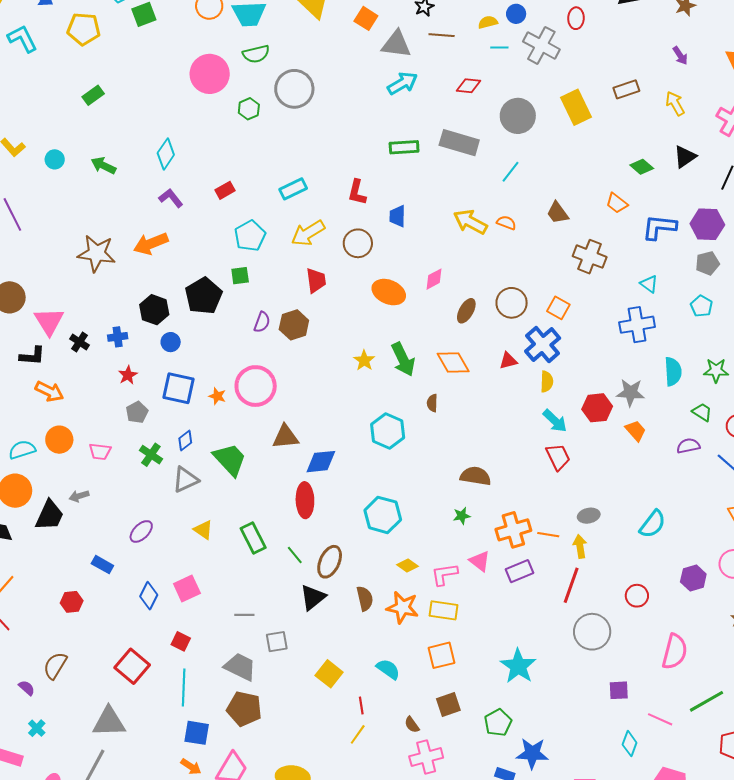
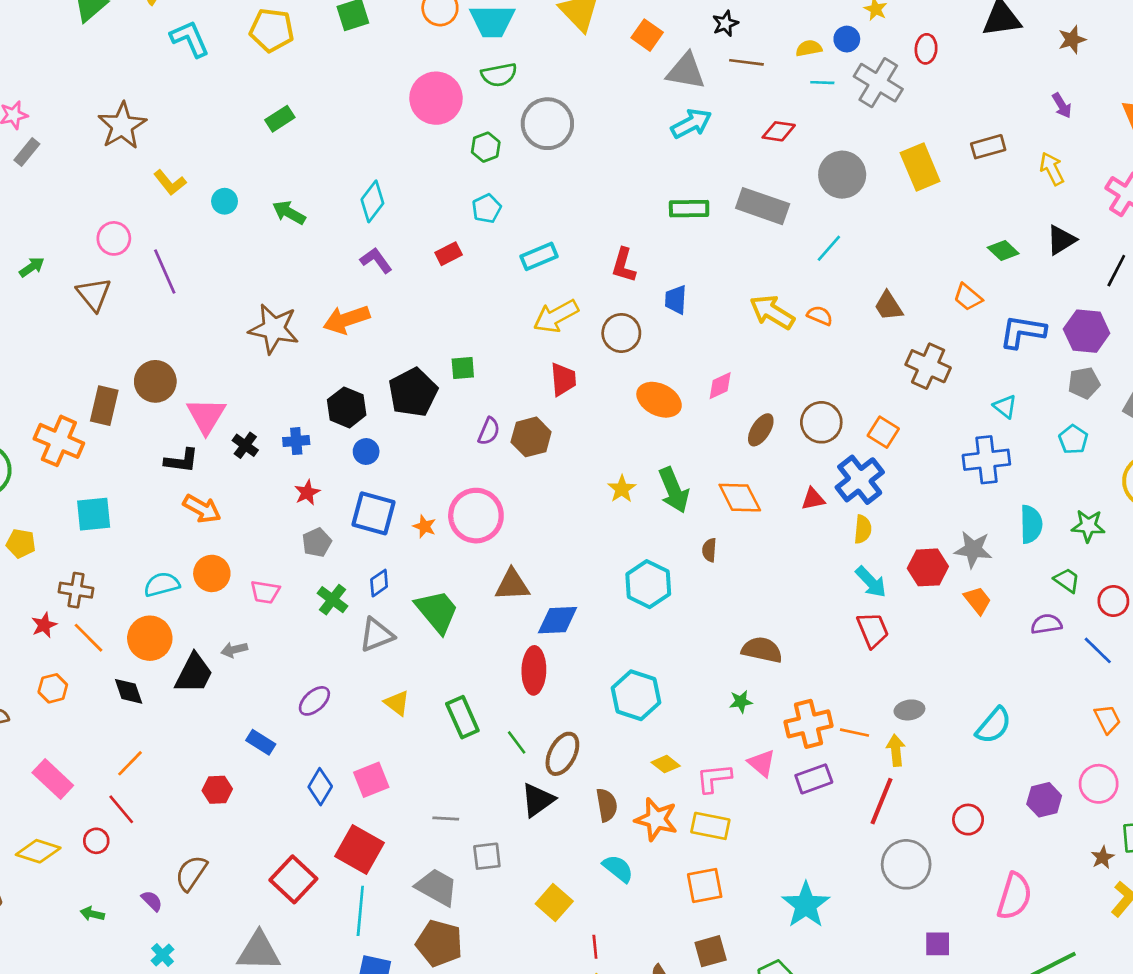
cyan pentagon: (250, 236) -> (487, 208), moved, size x0.7
red square: (181, 641) -> (359, 849), size x1.8
cyan semicircle: (388, 669) -> (618, 868), moved

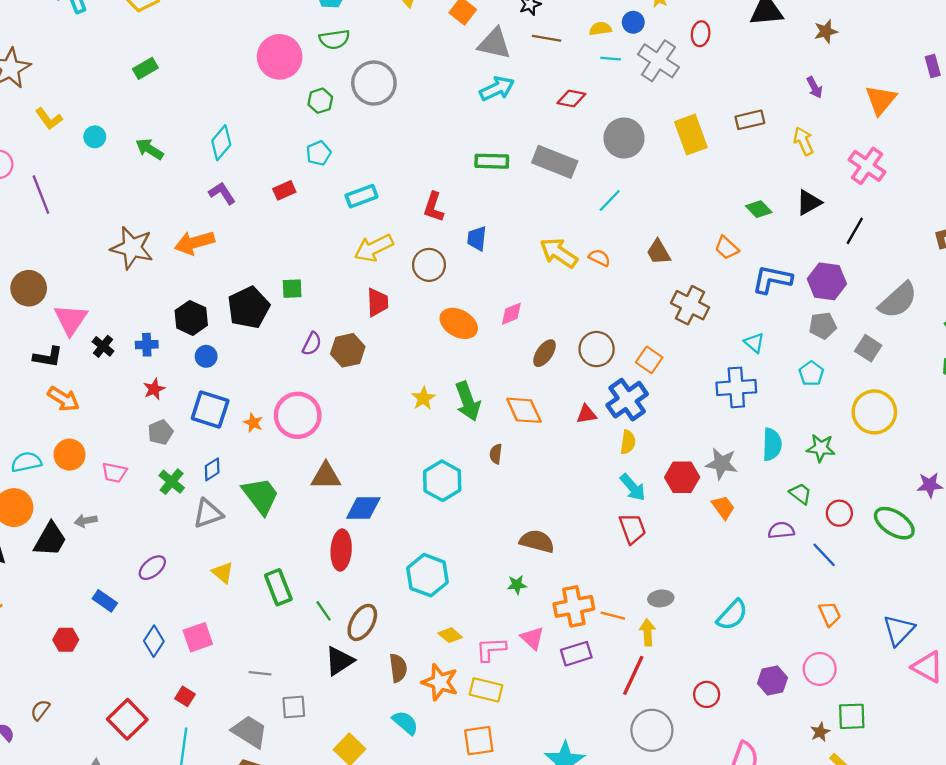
red square: (359, 849) -> (185, 696), size x0.5
brown semicircle: (191, 873) -> (40, 710), size x0.7

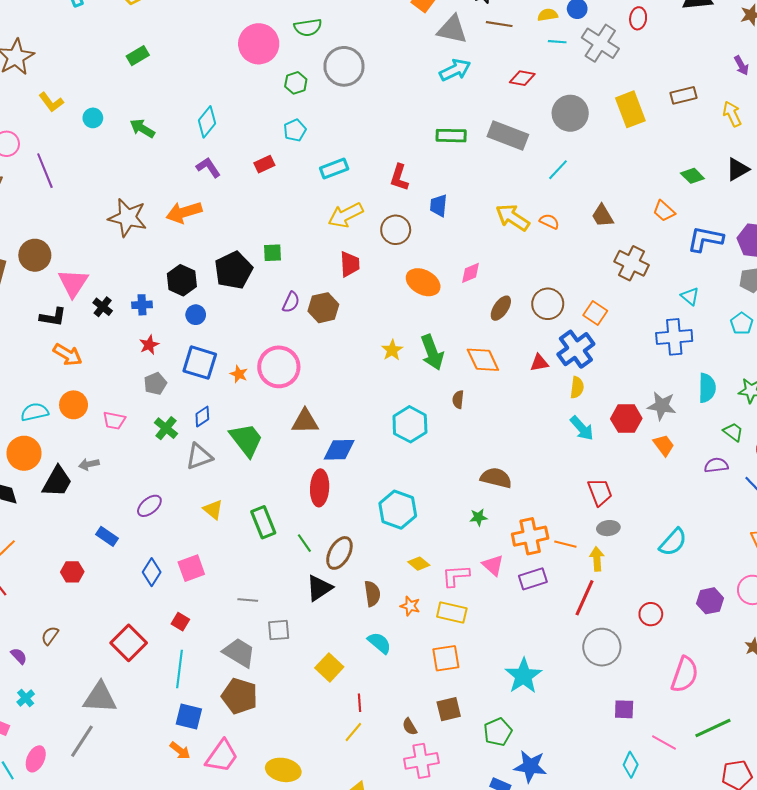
red trapezoid: (632, 529) -> (600, 492), moved
orange star: (440, 682) -> (410, 606), size x0.6

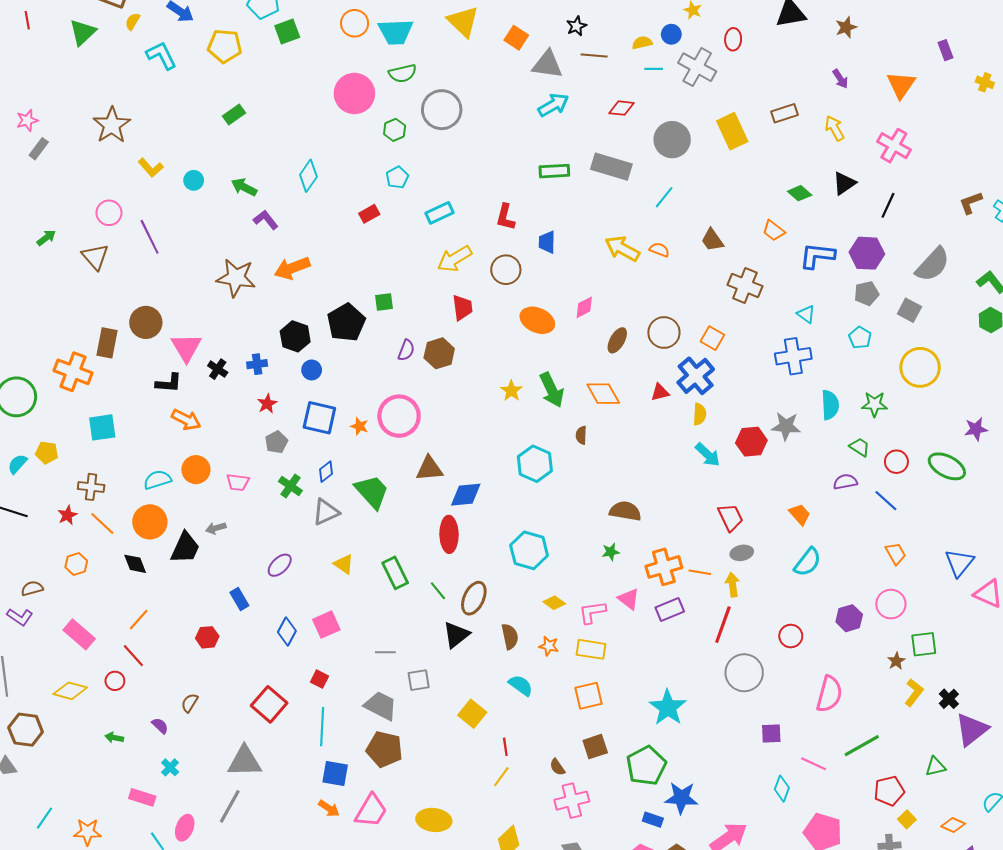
purple L-shape: (208, 167) -> (266, 220), moved
orange trapezoid: (664, 445) -> (800, 514), moved
blue rectangle: (107, 536) -> (239, 599), turned 30
green pentagon: (498, 732) -> (646, 766), size x1.4

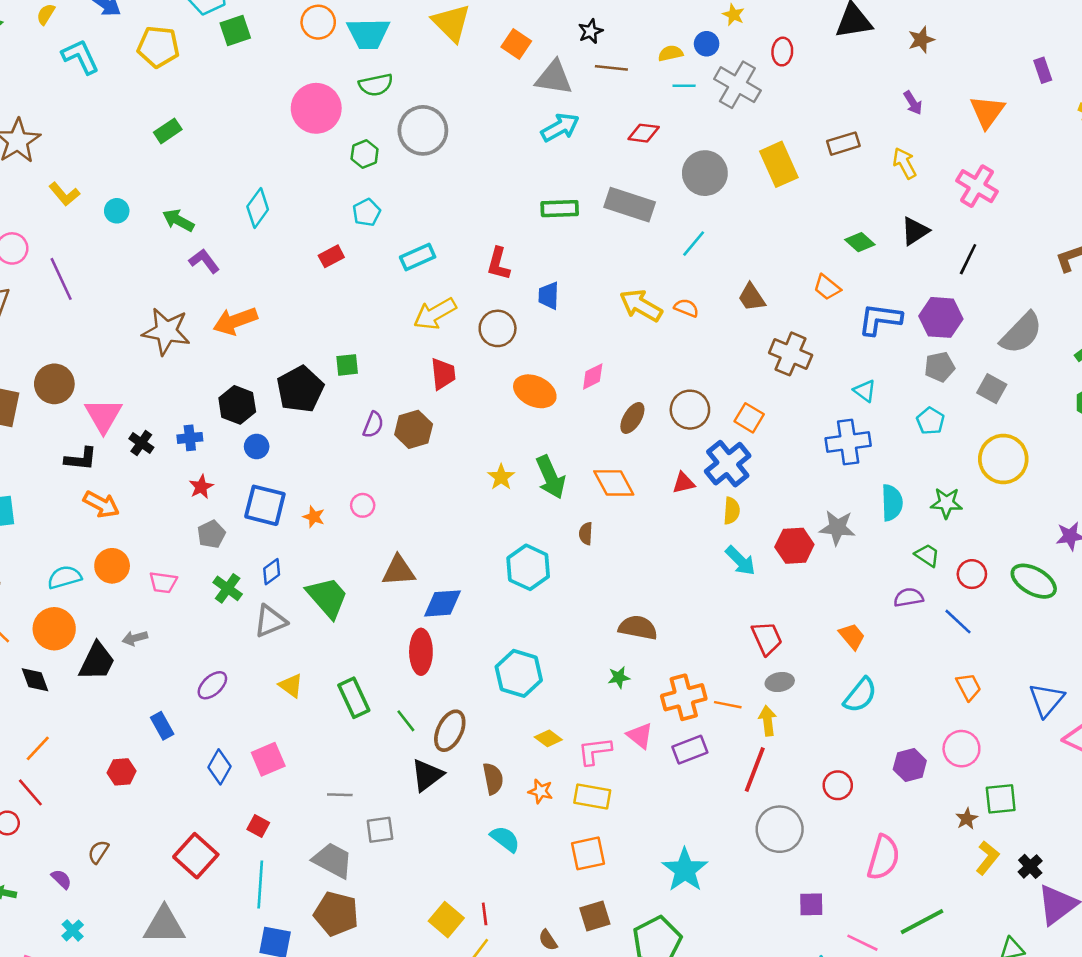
pink circle: (399, 416) -> (363, 505), size x0.5
yellow square: (472, 714) -> (446, 920), moved

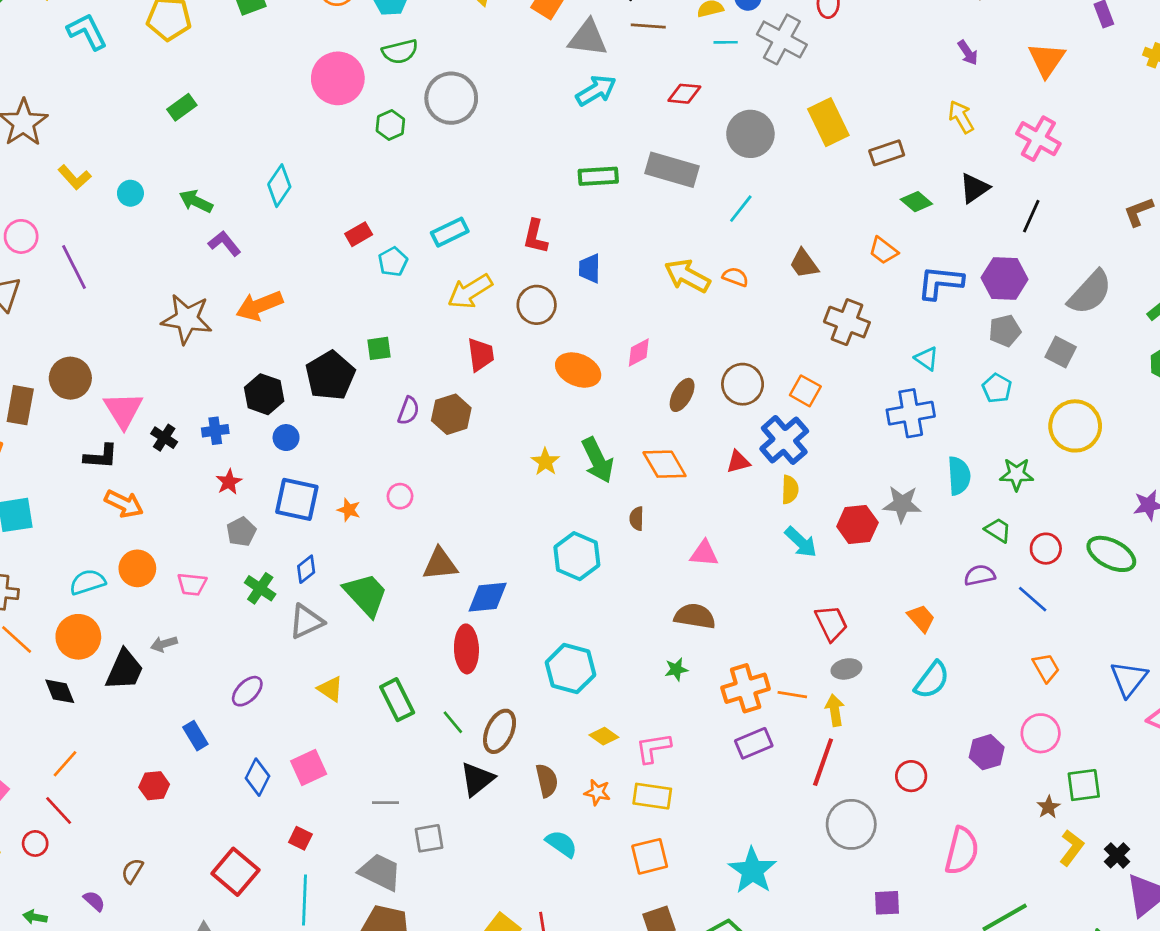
brown rectangle: (843, 144) -> (887, 153), moved
cyan pentagon: (367, 212) -> (393, 262), moved
pink triangle: (640, 736) -> (704, 553), moved, turned -32

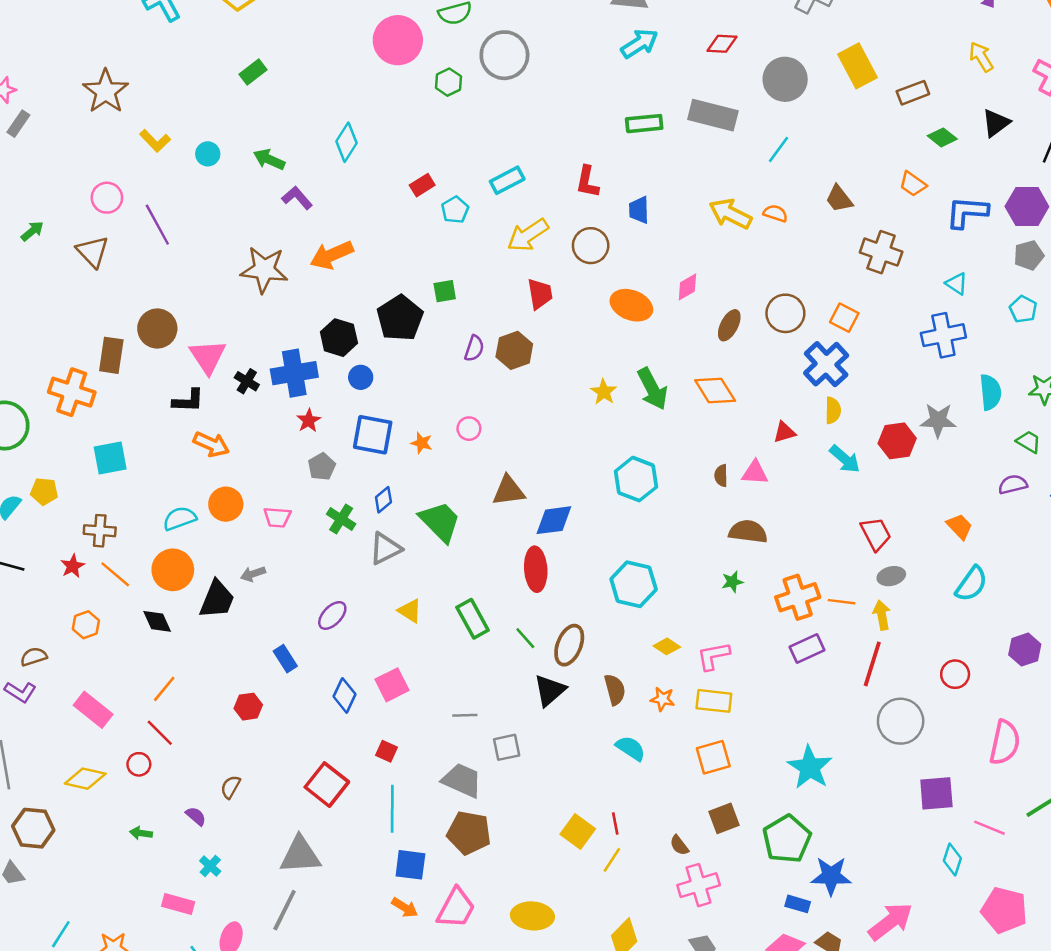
blue cross: (215, 431) -> (294, 373), size x1.8
red triangle: (738, 462) -> (784, 432), moved
brown semicircle: (637, 519) -> (721, 476), moved
purple square: (887, 903) -> (936, 793), size x1.4

